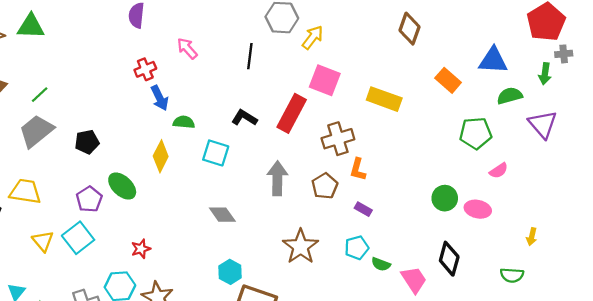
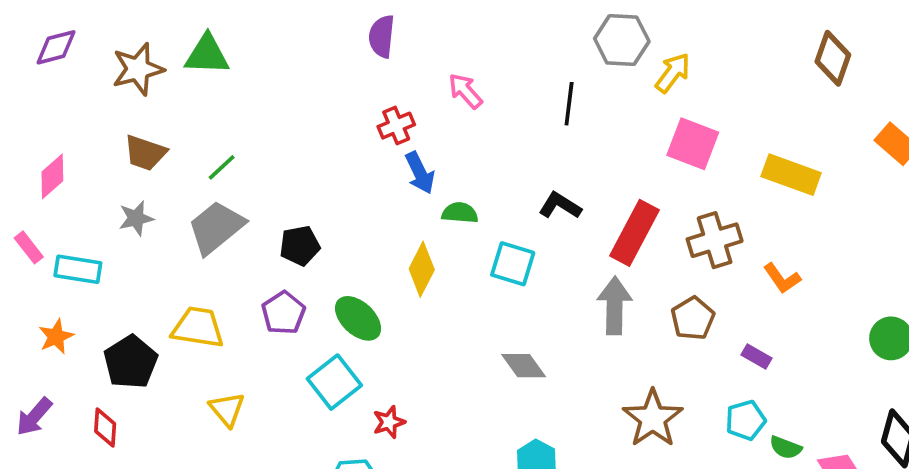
red rectangle: (292, 113) -> (635, 233), moved
orange L-shape: (358, 169) -> (782, 278), moved, turned -50
purple pentagon: (89, 199) -> (283, 313), moved
cyan square: (78, 238) -> (334, 382), moved

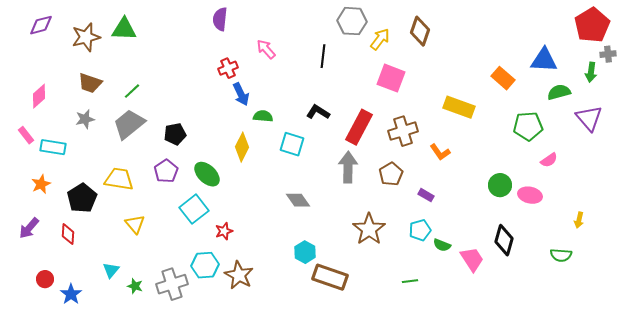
brown diamond: (833, 58) -> (420, 31), moved
yellow rectangle: (791, 175) -> (459, 107), moved

